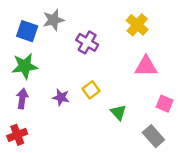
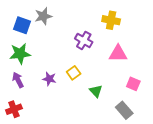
yellow cross: (137, 25) -> (111, 20), turned -30
purple cross: (87, 42) -> (84, 40), moved
purple arrow: (22, 99) -> (18, 80), turned -35

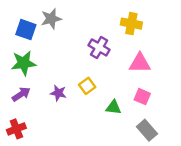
purple arrow: (18, 80) -> (21, 94), turned 84
pink square: (133, 84) -> (142, 97), moved
green triangle: (96, 91) -> (113, 107), turned -40

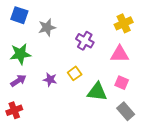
gray star: (51, 19) -> (47, 27), moved
yellow cross: (131, 24) -> (124, 23), moved, turned -36
blue square: (26, 30) -> (19, 15), moved
green triangle: (113, 107) -> (97, 92), size x1.5

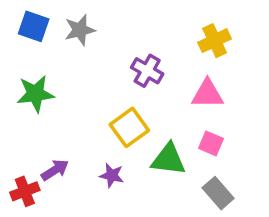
gray star: (47, 27) -> (80, 30), moved
yellow square: (75, 73) -> (129, 127), size x1.5
purple star: (50, 80) -> (112, 175), moved
purple arrow: (18, 81) -> (55, 170), moved

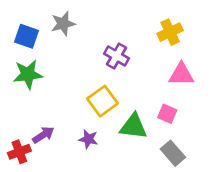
blue square: (34, 26) -> (26, 36), moved
pink triangle: (207, 94) -> (181, 74), moved

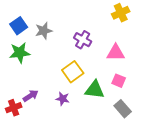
gray star: (63, 24) -> (44, 31), moved
yellow cross: (170, 32) -> (121, 13), moved
blue square: (26, 36) -> (19, 26), turned 36
pink triangle: (181, 74) -> (116, 53), moved

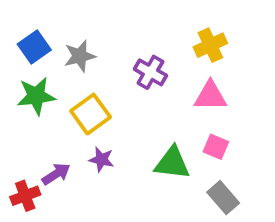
yellow cross: (121, 13) -> (210, 45), moved
yellow square: (73, 72) -> (91, 114), moved
purple star: (63, 99) -> (101, 159), moved

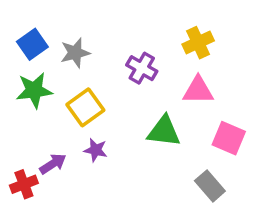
pink square: (216, 147) -> (229, 138), moved, size x1.4
green triangle: (172, 163) -> (164, 131), moved

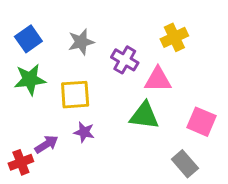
gray star: (75, 53) -> (81, 42), moved
pink triangle: (198, 90) -> (158, 80), moved
yellow square: (85, 107) -> (75, 95), turned 32

